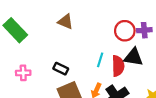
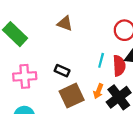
pink cross: (23, 73) -> (25, 76), size x1.5

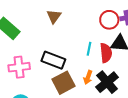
brown triangle: (65, 23) -> (54, 16), turned 49
black rectangle: (62, 71) -> (53, 60), size x1.6

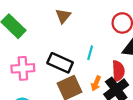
cyan line: (89, 49) -> (90, 53), moved
red semicircle: (106, 53) -> (118, 71), moved

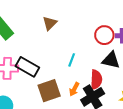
black rectangle: (60, 63) -> (27, 67), moved

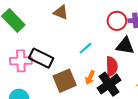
brown triangle: (50, 23) -> (61, 12), turned -49
cyan line: (72, 60) -> (85, 48), turned 32

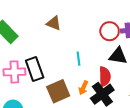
cyan line: (85, 48) -> (79, 59), turned -56
black rectangle: (41, 58) -> (35, 69), turned 45

